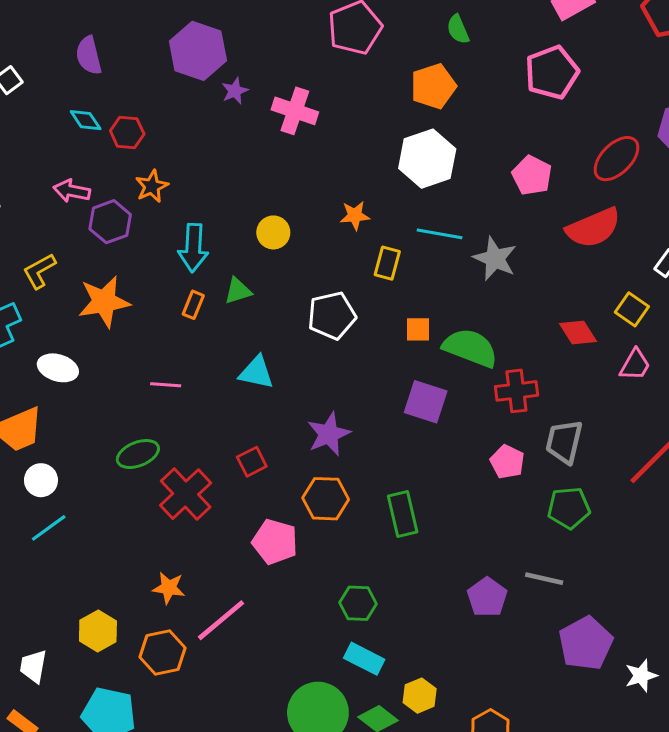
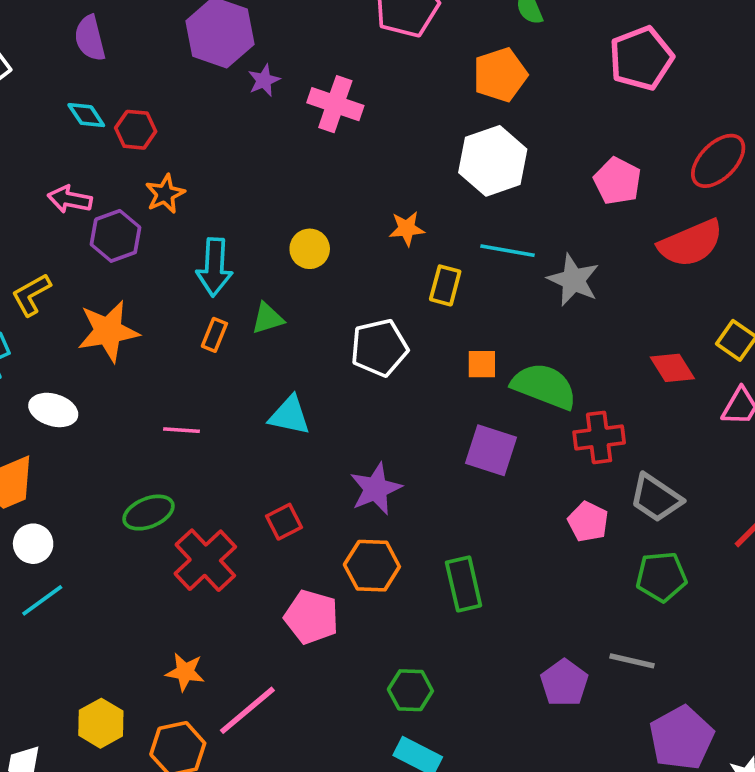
gray trapezoid: (564, 442) -> (656, 498), turned -69

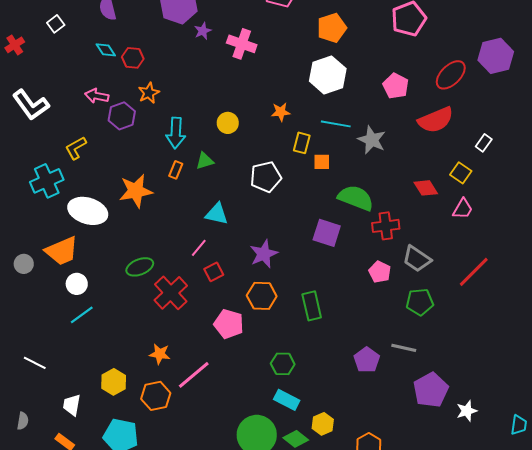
orange star: (108, 331) -> (136, 191), moved
orange square: (482, 364) -> (322, 162), moved
white ellipse: (53, 410) -> (88, 211), size x1.5
pink line: (181, 430) -> (199, 248), moved, turned -54

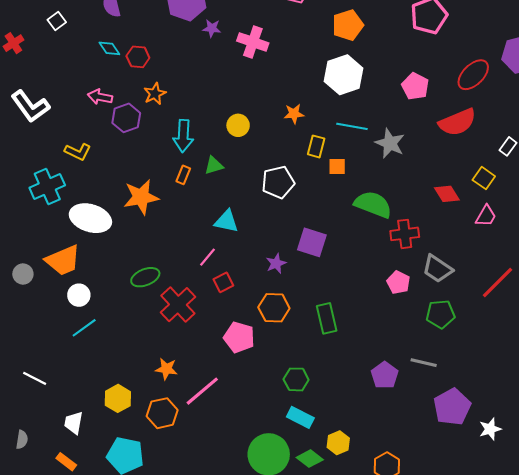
purple star: (203, 31) -> (212, 28), turned 30
yellow L-shape: (76, 148) -> (78, 152), turned -125
purple square: (327, 233) -> (312, 242), moved
purple star: (264, 254) -> (276, 263), size x0.7

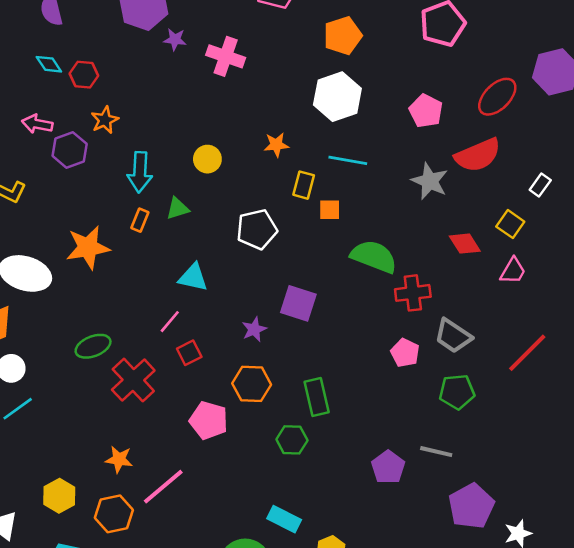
gray star: (390, 143) -> (430, 181), moved
green hexagon: (296, 379) -> (292, 440), moved

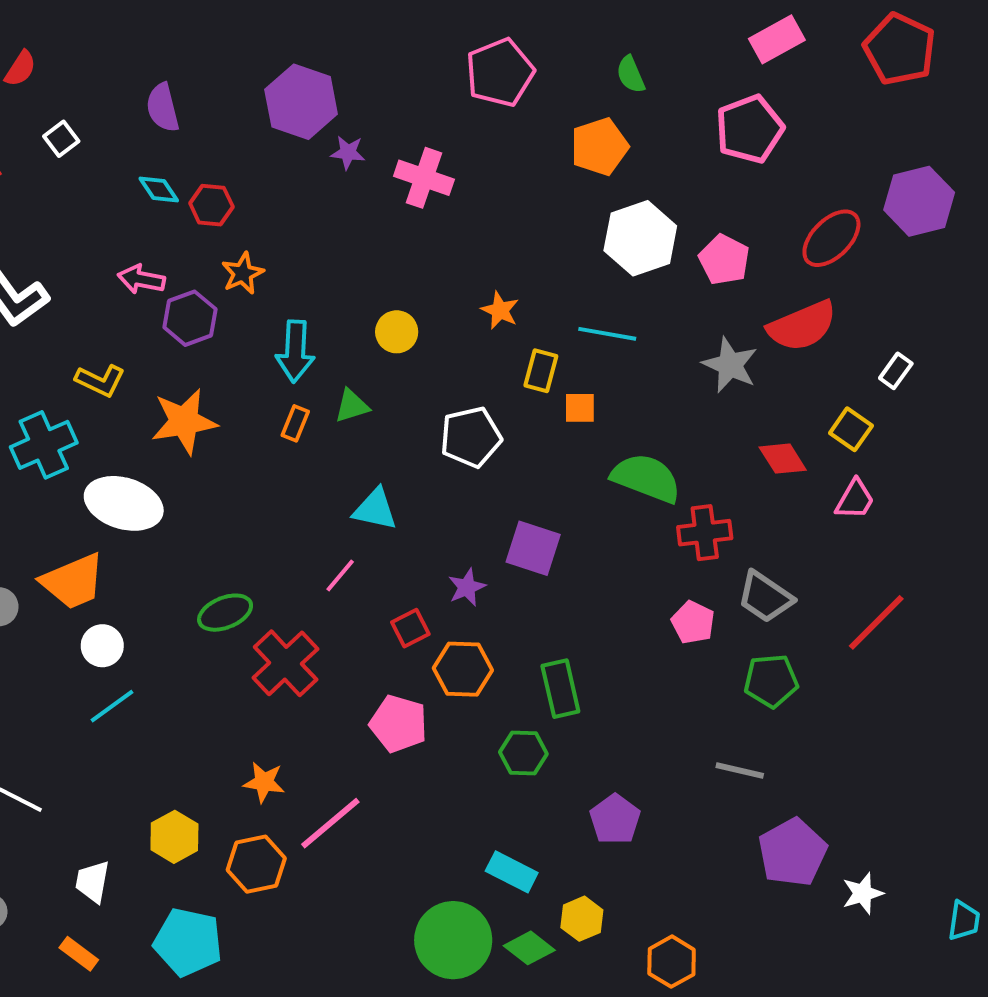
white hexagon: (337, 97) -> (640, 238), moved
orange star: (276, 145) -> (500, 310), turned 30
orange star: (88, 247) -> (184, 422), moved
red square: (189, 353) -> (410, 628), moved
purple pentagon: (388, 467) -> (615, 819), moved

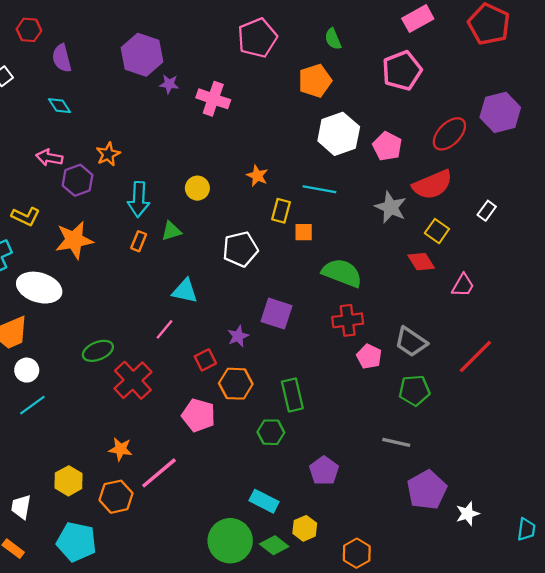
red hexagon: (211, 205) -> (29, 30), moved
yellow square: (851, 429) -> (437, 231), moved
red cross: (705, 533) -> (348, 320), moved

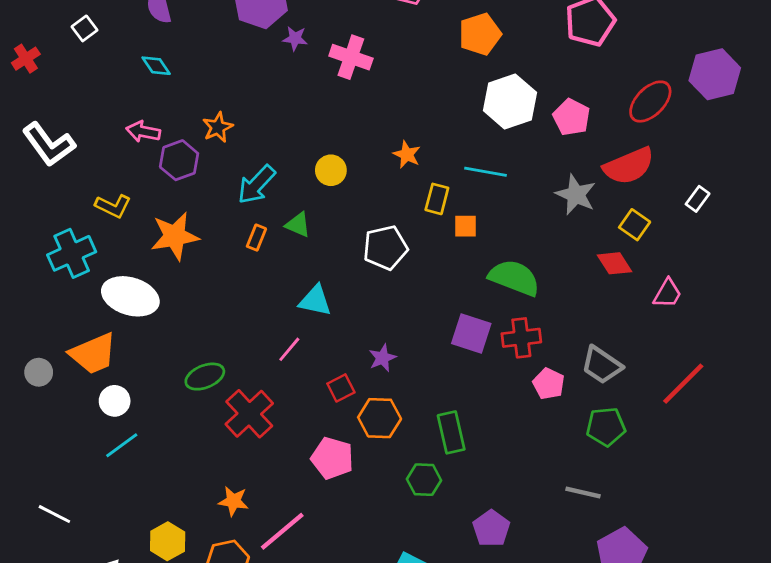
cyan arrow: (139, 199) -> (256, 185), turned 40
green triangle: (171, 231) -> (298, 225), turned 40
purple square: (276, 314) -> (471, 334), moved

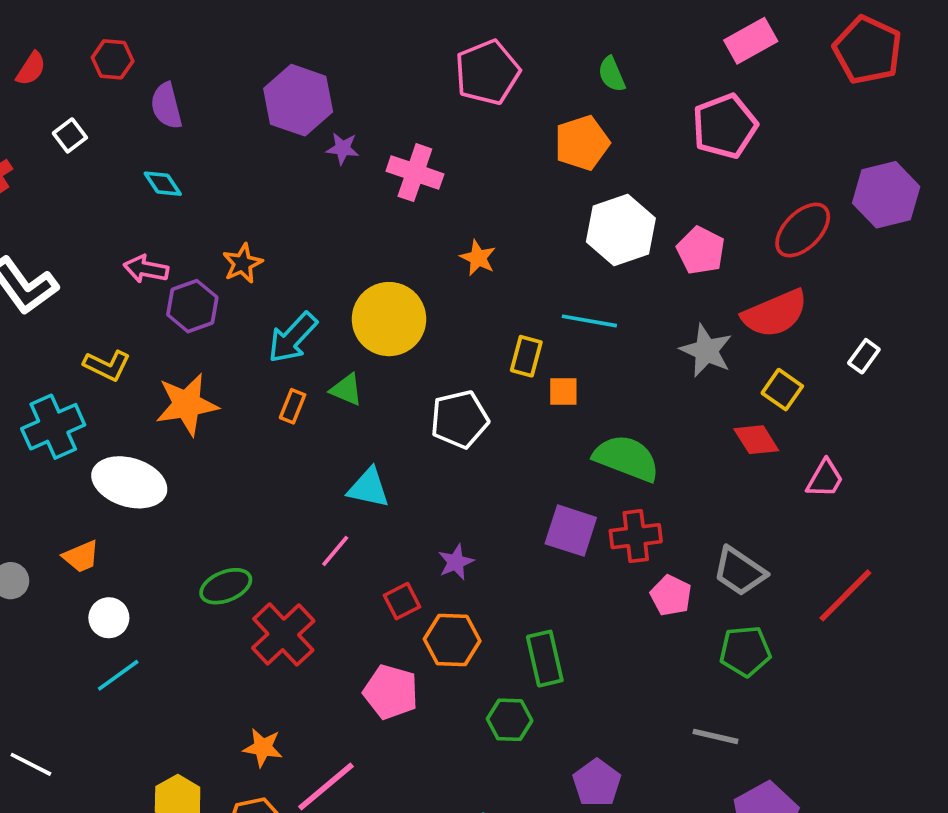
orange star: (407, 155) -> (478, 258), moved
yellow circle: (331, 170) -> (389, 319), size x1.8
orange trapezoid: (93, 354) -> (81, 557), size x0.6

